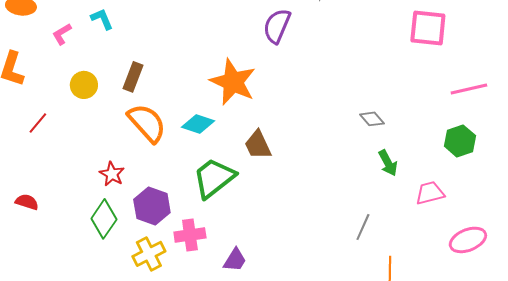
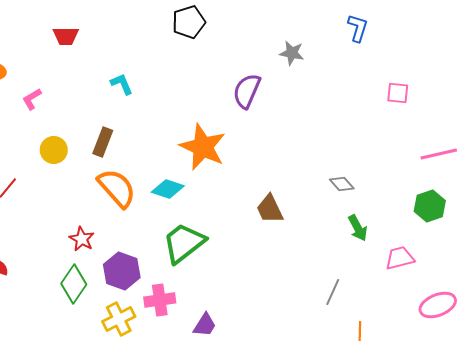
cyan L-shape: (102, 19) -> (122, 84), moved
pink square: (428, 28) -> (398, 93), size x0.6
brown trapezoid: (258, 145) -> (270, 209), moved

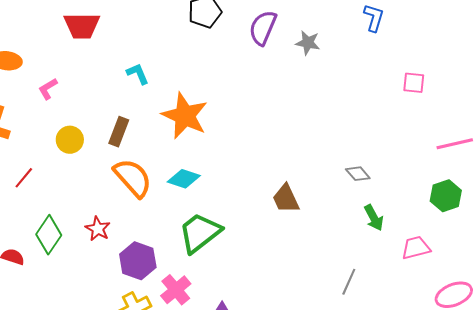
red trapezoid: (66, 36) -> (82, 26), size x1.4
purple semicircle: (247, 91) -> (263, 28), moved
orange star: (203, 147) -> (185, 116), moved
green diamond: (74, 284) -> (49, 235), moved
pink cross: (160, 300) -> (176, 290), turned -32

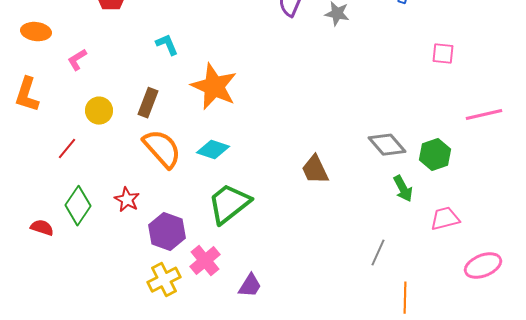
gray diamond: (358, 174) -> (387, 145), size x1.5
red line: (24, 178) -> (67, 149), moved
green hexagon: (446, 196) -> (435, 155), moved

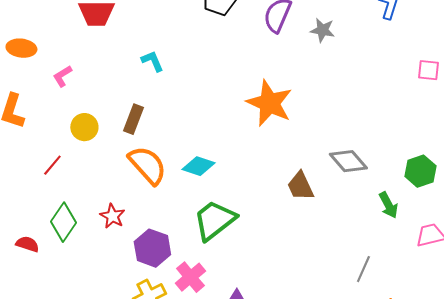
orange star: (214, 87) -> (269, 103), moved
gray diamond: (387, 145) -> (348, 161), moved

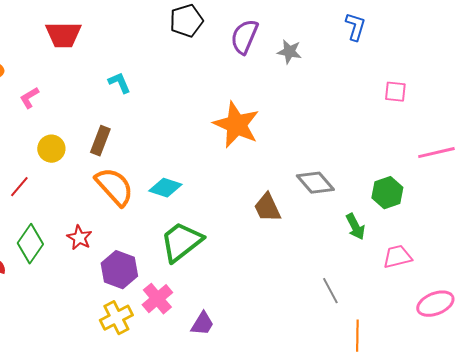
gray line: (363, 269) -> (330, 291), turned -52

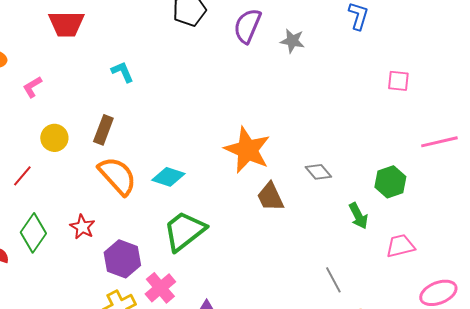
orange star: (236, 125) -> (247, 150), moved
gray diamond: (315, 183) -> (318, 172), size x0.7

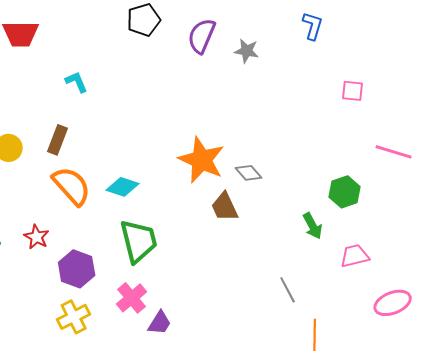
pink line: (439, 142) -> (394, 152), turned 30
gray diamond: (318, 172) -> (249, 173), moved
green trapezoid: (184, 231) -> (139, 241), turned 114
pink cross: (160, 288) -> (132, 298), moved

